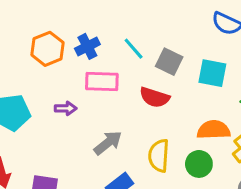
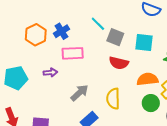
cyan line: (134, 49) -> (98, 24), moved
red semicircle: (155, 97) -> (119, 63), moved
green circle: (199, 164) -> (151, 103), moved

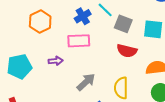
blue cross: (61, 31) -> (83, 16), moved

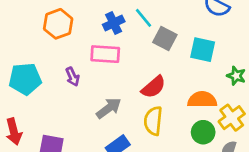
red semicircle: (127, 51) -> (154, 87), moved, turned -60
purple arrow: (56, 61) -> (72, 77), turned 64

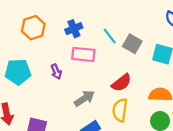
cyan line: (143, 18) -> (110, 36), moved
blue cross: (114, 23) -> (74, 29), moved
orange hexagon: (58, 24) -> (33, 28), moved

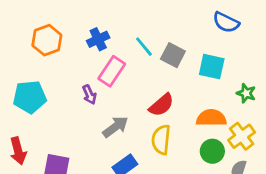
pink rectangle: (83, 54) -> (112, 71), turned -60
purple arrow: (56, 72) -> (89, 95), moved

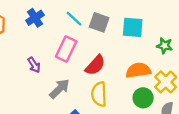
pink rectangle: (112, 71) -> (66, 49), moved

